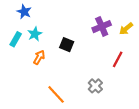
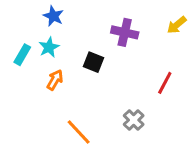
blue star: (24, 12) -> (53, 16), moved
purple cross: (102, 27) -> (125, 32), moved, turned 36
yellow arrow: (126, 29) -> (177, 25), moved

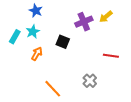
yellow arrow: (177, 25) -> (106, 17), moved
purple cross: (125, 32) -> (84, 22), turned -36
red line: (165, 83) -> (111, 56), turned 70

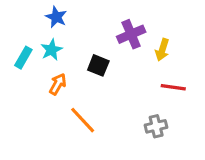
yellow arrow: (106, 17) -> (162, 50), moved, turned -32
gray cross: (90, 81) -> (156, 126), moved, turned 32
orange line: (53, 89) -> (83, 120), moved

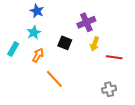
yellow arrow: (162, 50) -> (95, 44), moved
cyan rectangle: (23, 58) -> (13, 49), moved
gray cross: (156, 126) -> (109, 89), moved

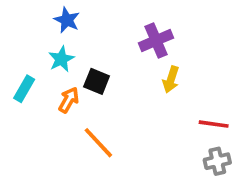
black square: (65, 43) -> (97, 81), moved
red line: (114, 57) -> (214, 124), moved
gray cross: (109, 89) -> (217, 161), moved

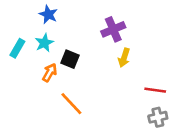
cyan rectangle: (24, 89) -> (17, 48), moved

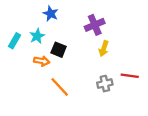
blue star: (48, 14) -> (51, 14), moved
orange arrow: (50, 73) -> (42, 61), turned 70
gray cross: (158, 117) -> (105, 84), moved

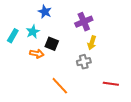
red line: (130, 76) -> (111, 84), moved
gray cross: (105, 84) -> (84, 62), moved
orange line: (60, 87) -> (60, 86), moved

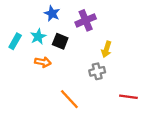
purple cross: (84, 22) -> (86, 20), moved
black square: (52, 44) -> (60, 41), moved

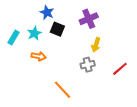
purple cross: (86, 20) -> (89, 19), moved
black square: (60, 41) -> (57, 29), moved
red line: (128, 97) -> (120, 69), moved, turned -49

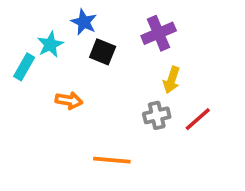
cyan star: (34, 33) -> (50, 44), moved
red line: (120, 69) -> (198, 119), moved
orange line: (63, 90) -> (112, 160), turned -42

